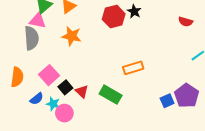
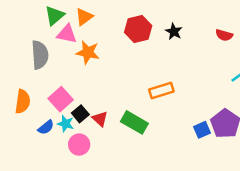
black star: (134, 11) -> (174, 31), moved
pink triangle: (38, 21) -> (67, 34), moved
cyan star: (53, 104) -> (66, 124), moved

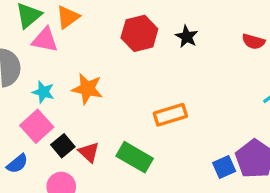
orange star: (88, 52) -> (87, 89), moved
cyan star: (66, 124) -> (43, 92), moved

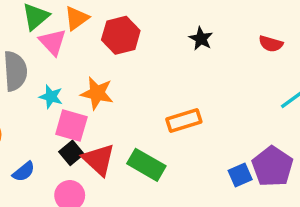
red hexagon: (139, 33) -> (121, 35), moved
pink triangle: (45, 40) -> (53, 42), turned 36
pink square: (37, 126) -> (71, 126), moved, turned -32
red triangle: (89, 152) -> (99, 160), size x1.5

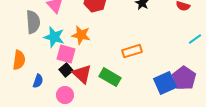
cyan star: (51, 97) -> (54, 37), size x1.5
blue semicircle: (24, 172) -> (38, 81), turned -32
blue square: (240, 175) -> (165, 83), size x1.6

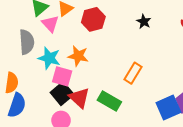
orange rectangle: (132, 51) -> (133, 73), turned -42
black square: (66, 70) -> (62, 94), size x1.5
blue semicircle: (38, 81) -> (17, 105), moved, size x1.6

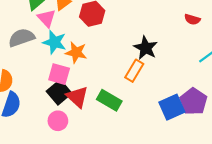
black star: (144, 22) -> (146, 48), moved, size x1.5
gray semicircle: (27, 42) -> (21, 38), turned -105
cyan star: (49, 58) -> (55, 42), moved

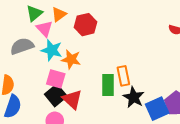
black star: (146, 48) -> (134, 97), moved
orange rectangle: (134, 71) -> (123, 76), turned -42
green rectangle: (109, 100) -> (108, 85), moved, turned 60

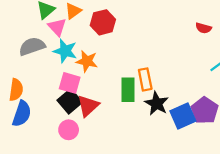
red triangle: (72, 99) -> (88, 106), turned 35

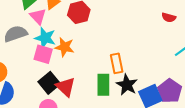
pink square: (70, 83) -> (43, 54), moved
green rectangle: (128, 90) -> (103, 85), moved
red triangle: (88, 106) -> (66, 87), turned -35

